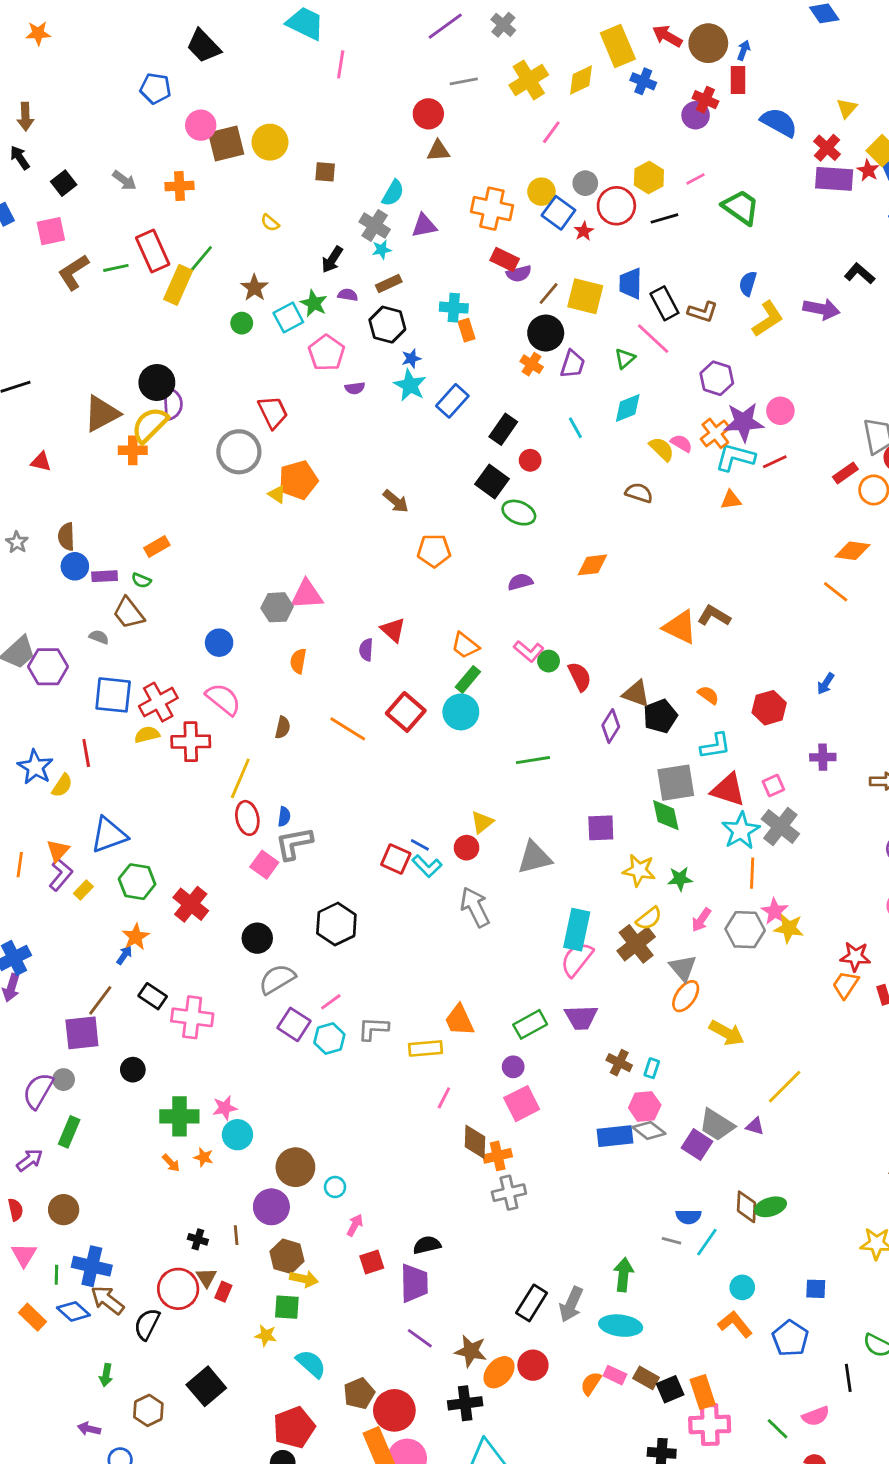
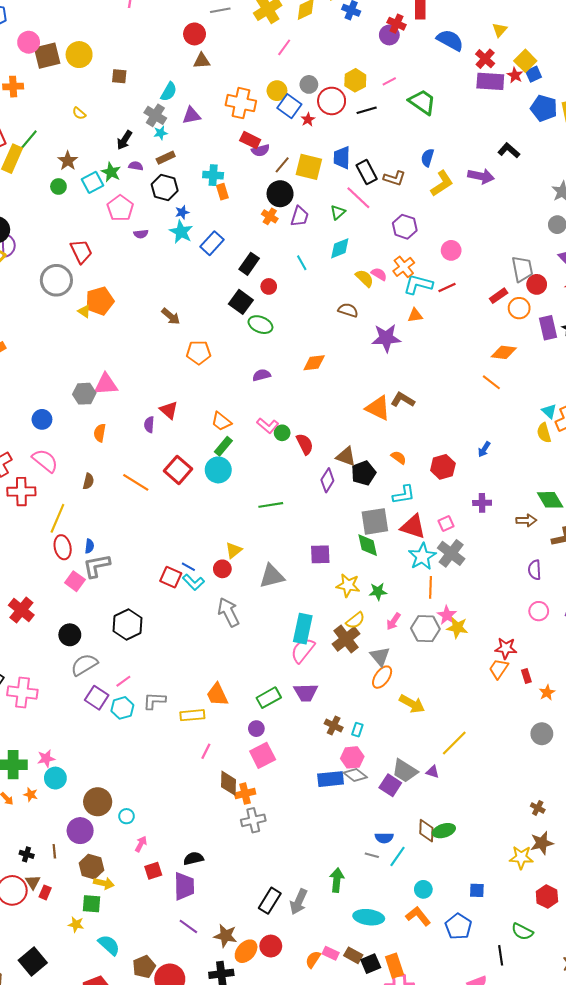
purple star: (744, 422) -> (386, 338), moved
cyan ellipse: (621, 1326) -> (369, 917), moved

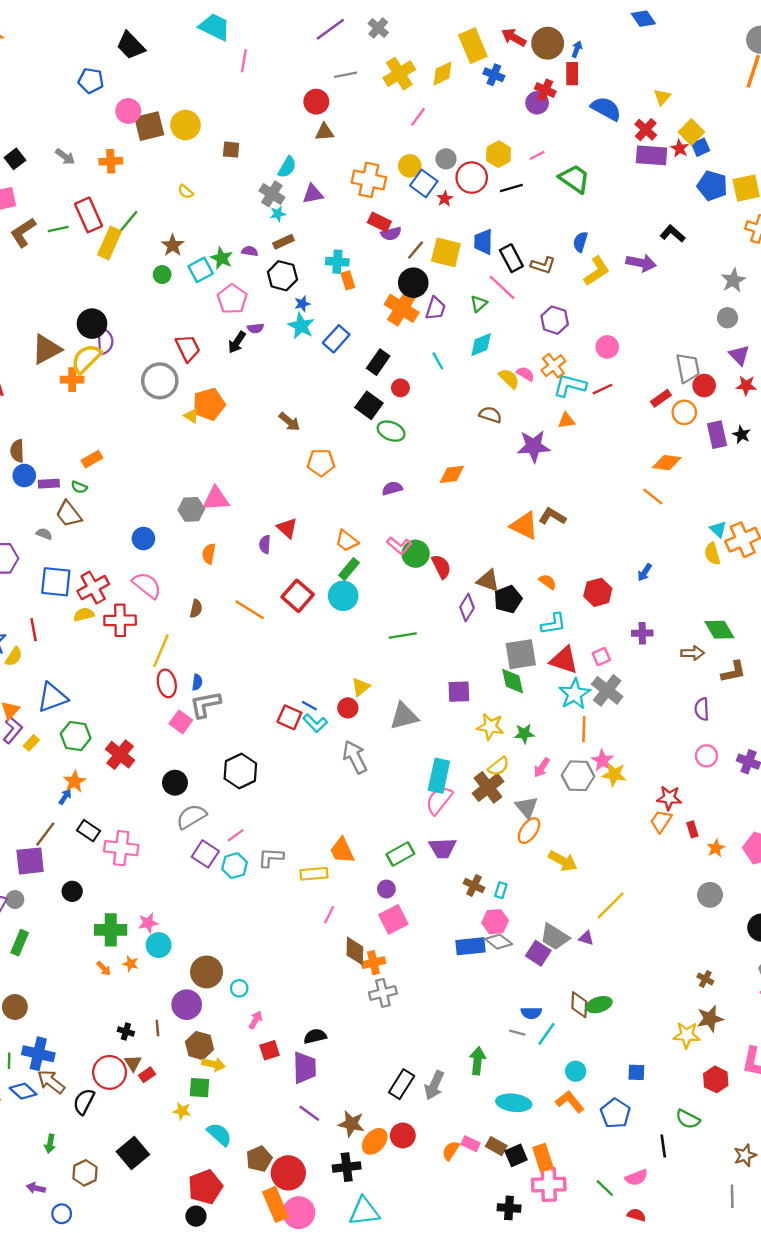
black arrow: (124, 140) -> (237, 342), moved
orange cross: (270, 216) -> (402, 308), size x1.8
green circle: (282, 433) -> (416, 554), size x1.5
red rectangle: (45, 892) -> (147, 1075), turned 32

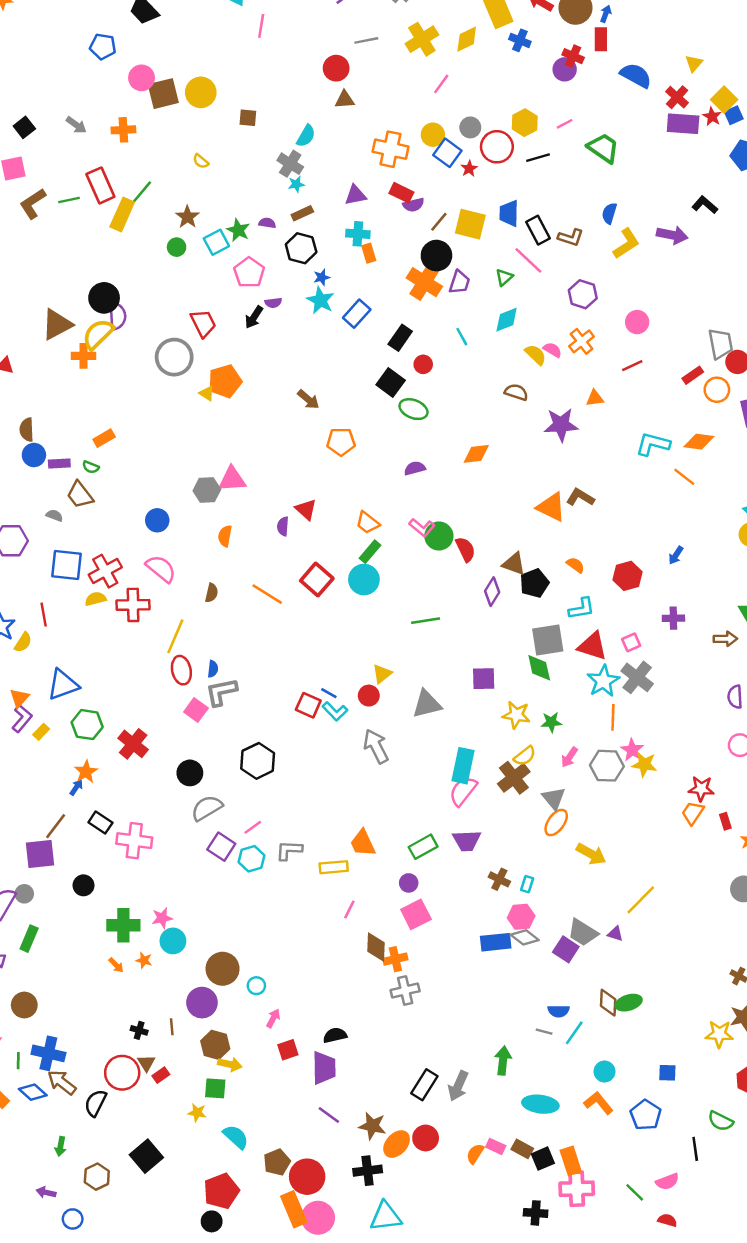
purple triangle: (313, 194) -> (355, 195), moved
cyan L-shape: (570, 386) -> (653, 444), moved

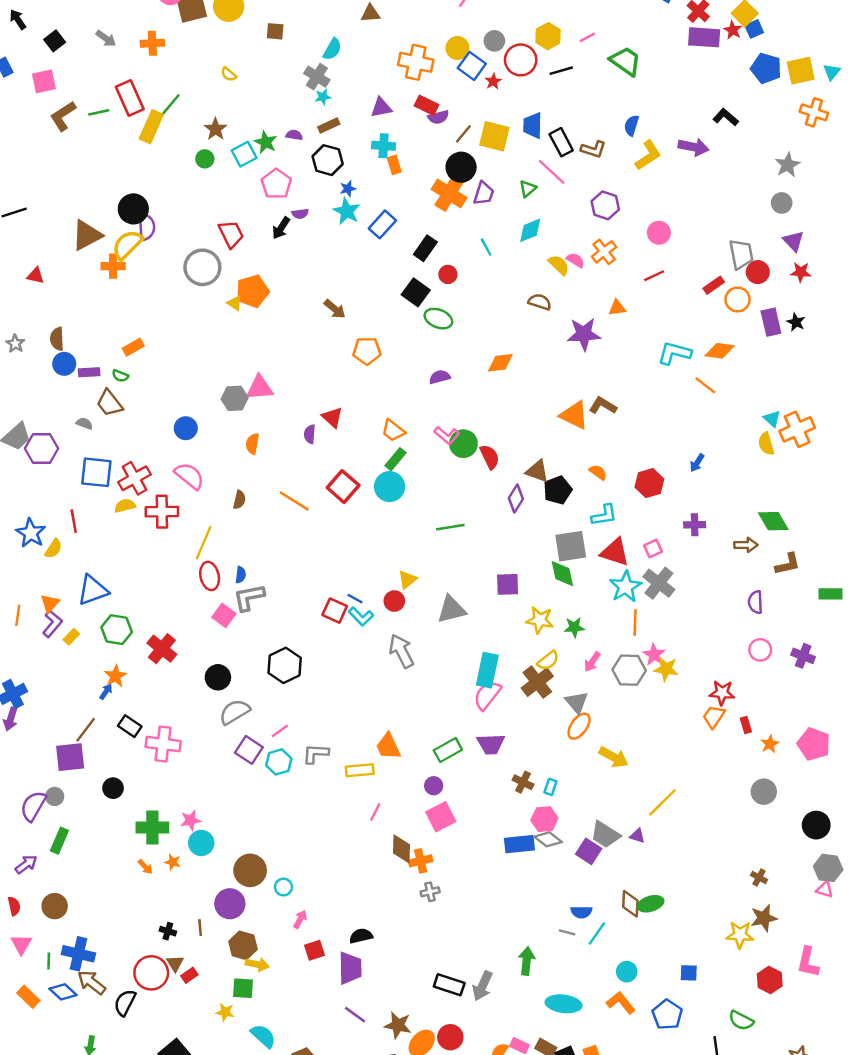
gray cross: (405, 991) -> (430, 892), size x0.7
black rectangle: (424, 1085) -> (449, 985), turned 76

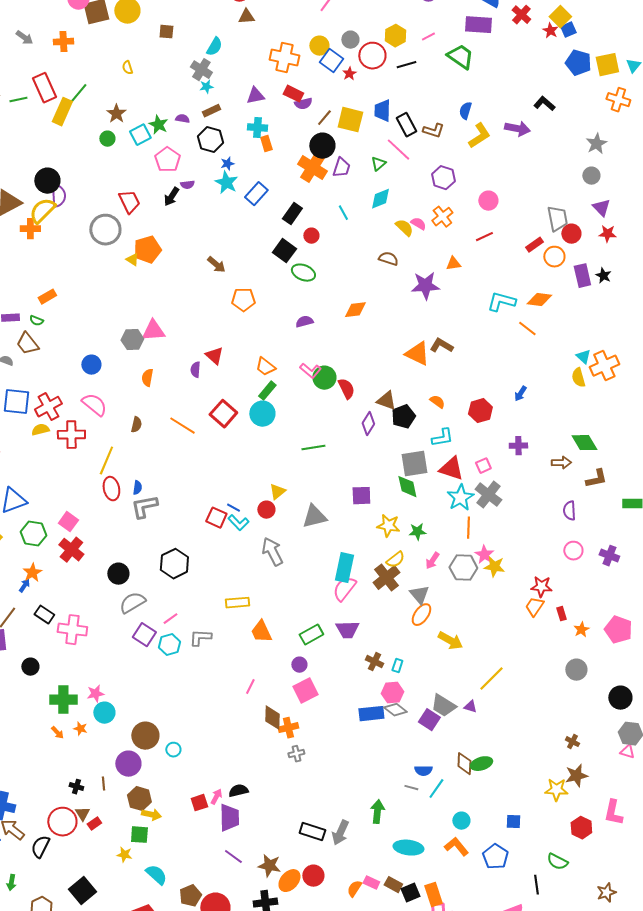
purple rectangle: (704, 37) -> (478, 25), moved
yellow semicircle: (229, 74) -> (127, 68), turned 32
pink square: (224, 615) -> (68, 522), moved
yellow rectangle: (360, 770) -> (237, 603), moved
pink arrow: (300, 919) -> (216, 797), moved

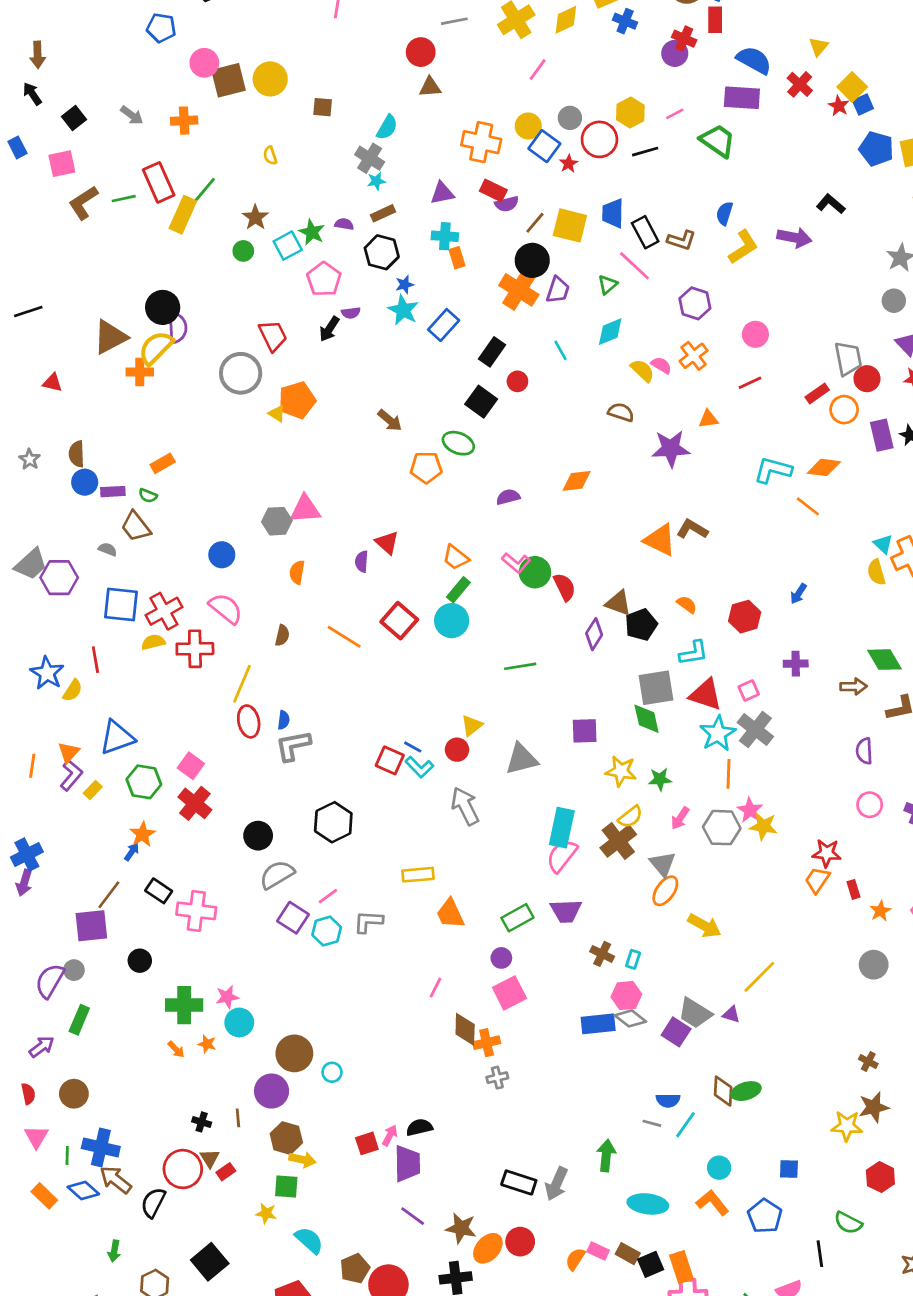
green ellipse: (303, 273) -> (458, 443), moved

